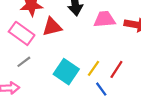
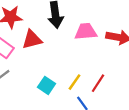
cyan square: (66, 72) -> (46, 85), size x0.7

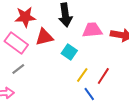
cyan square: (46, 85) -> (69, 52), moved

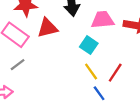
cyan square: (69, 52) -> (89, 45), moved
yellow line: (82, 75) -> (91, 71), turned -70

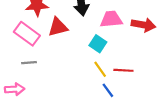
gray line: (18, 65) -> (29, 63), turned 32
red line: (115, 73) -> (123, 70), turned 60

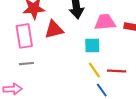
pink rectangle: (27, 34) -> (24, 36), turned 45
cyan square: (98, 44) -> (92, 46), turned -35

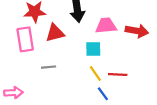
gray line: (26, 64) -> (49, 67), moved

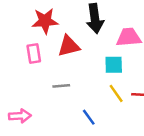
pink rectangle: (25, 39) -> (34, 53), size x0.7
blue line: (103, 94) -> (89, 117), moved

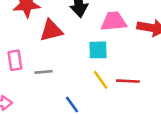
pink rectangle: (34, 53) -> (15, 60), moved

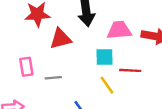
red line: (128, 81) -> (130, 70), moved

